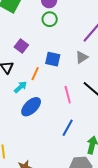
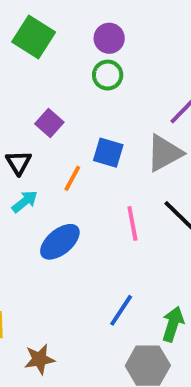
gray triangle: (82, 57) -> (164, 153), size x1.5
cyan arrow: (20, 87) -> (25, 202), moved
blue line: (68, 128) -> (121, 310), moved

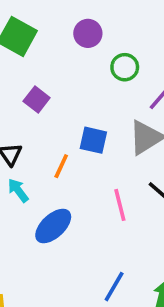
green circle: (108, 75) -> (125, 67), moved
purple square: (49, 123) -> (37, 100), moved
cyan arrow: (25, 202) -> (18, 190), turned -85

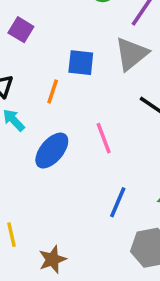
pink line: (120, 205) -> (104, 138), moved

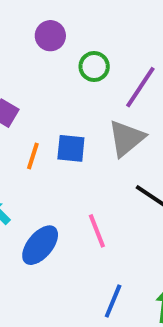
orange line: (53, 91) -> (33, 156), moved

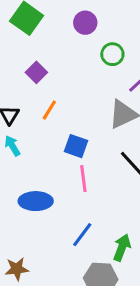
blue square: (71, 148) -> (76, 146), moved
blue ellipse: (40, 245) -> (36, 201), moved, turned 36

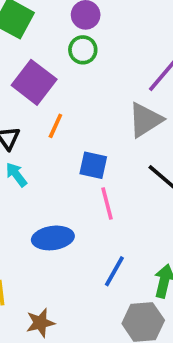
green circle: (112, 54) -> (83, 50), moved
purple square: (36, 72) -> (34, 82), size x1.6

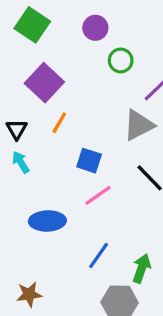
green circle: (83, 50) -> (121, 60), moved
pink line: (107, 203) -> (98, 195), turned 64

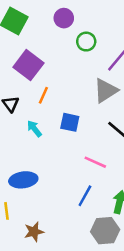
cyan arrow: (21, 162) -> (34, 129), moved
pink line: (98, 195) -> (95, 162), moved, turned 65
blue ellipse: (47, 221) -> (23, 180), moved

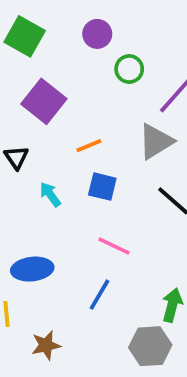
orange line: (43, 95) -> (89, 146), moved, turned 42
pink line: (95, 162) -> (114, 246), moved
blue line: (85, 196) -> (99, 295), moved

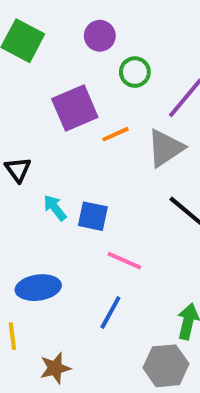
purple square: (44, 101) -> (75, 108), moved, turned 30
orange line: (89, 146) -> (115, 134), moved
blue square: (102, 187) -> (93, 216), moved

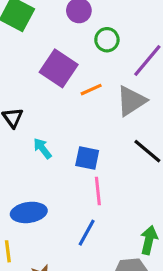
purple square: (75, 108) -> (59, 68), turned -33
blue square: (93, 216) -> (87, 158), moved
pink line: (124, 261) -> (98, 191), turned 60

